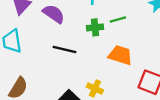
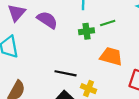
black line: (65, 50) -> (65, 73), moved

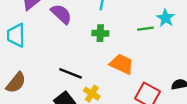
green line: (108, 23) -> (145, 29), moved

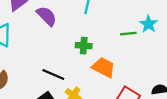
green cross: (100, 33) -> (84, 46), moved

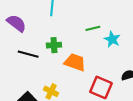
cyan star: (148, 24) -> (112, 39), moved
black line: (53, 75) -> (28, 54), moved

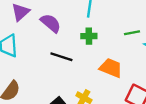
green cross: (54, 45) -> (89, 36), moved

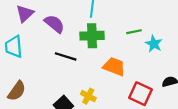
green cross: (89, 36) -> (92, 36), size x1.5

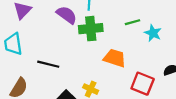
purple semicircle: (54, 24) -> (67, 15), moved
black line: (66, 56) -> (48, 64), moved

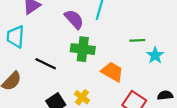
green cross: (91, 29) -> (83, 49), moved

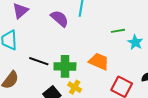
green cross: (83, 49) -> (65, 66), moved

